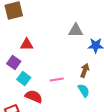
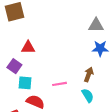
gray triangle: (76, 30) -> (96, 25), moved
cyan square: (24, 78) -> (25, 83), turned -32

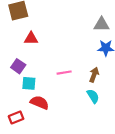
red triangle: (28, 47) -> (31, 38), moved
pink line: (59, 84) -> (64, 73), moved

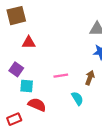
cyan semicircle: (93, 96) -> (77, 98), moved

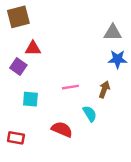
purple square: (16, 69) -> (18, 66), moved
red semicircle: (37, 105) -> (62, 129), moved
red rectangle: (14, 119) -> (16, 138), turned 32

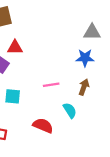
blue star: (118, 59) -> (85, 58), moved

